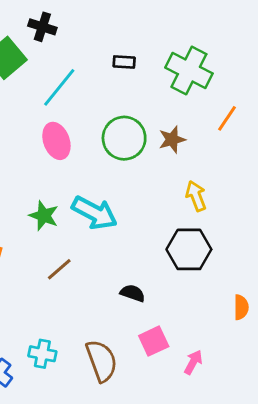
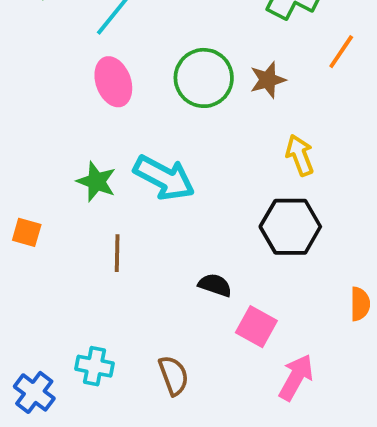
brown line: (59, 269) -> (117, 253), turned -48
pink square: (154, 341) -> (256, 327), moved, turned -36
brown semicircle: (102, 361) -> (174, 375), size x0.7
pink arrow: (193, 362) -> (296, 377), size x1.4

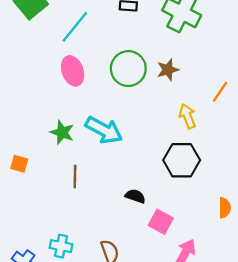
orange line: (341, 52) -> (220, 92), moved

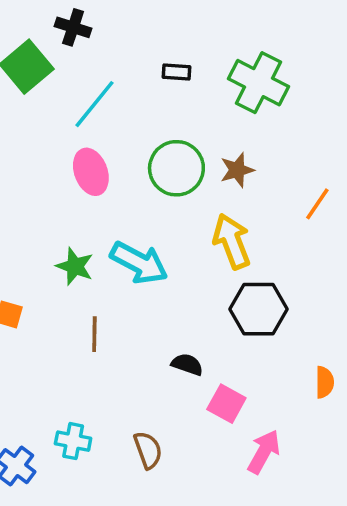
yellow arrow: (187, 116) -> (232, 241), moved, size x1.4

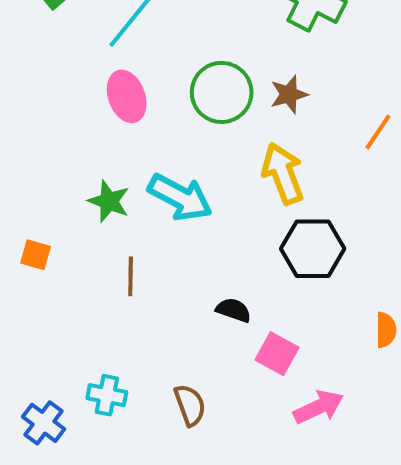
pink arrow: (264, 452) -> (319, 407), turned 36

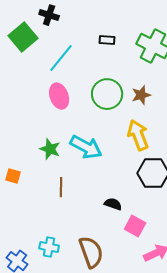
brown semicircle: (190, 405) -> (91, 252), size x1.5

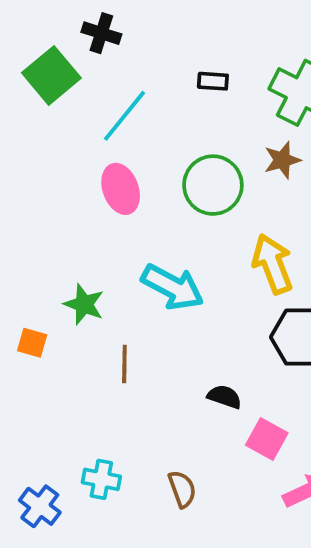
brown star: (141, 95) -> (282, 160), moved
green star: (50, 149) -> (84, 304), moved
brown semicircle: (91, 252) -> (182, 489), size x0.6

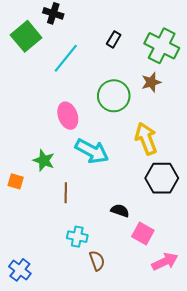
black rectangle: (213, 81) -> (114, 39), turned -63
pink ellipse: (121, 189) -> (68, 116), moved
cyan cross: (101, 479) -> (77, 237), moved

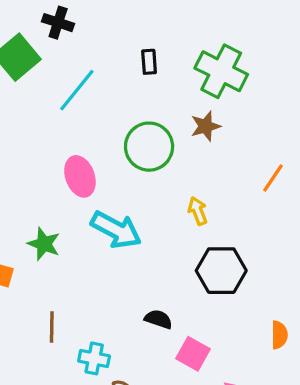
black rectangle: (114, 39) -> (149, 62), turned -35
yellow arrow: (146, 139) -> (198, 211), size x0.6
brown line: (66, 193) -> (52, 327), moved

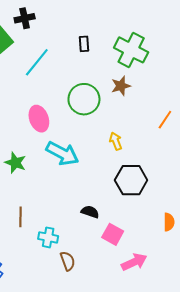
black cross: (58, 23) -> (25, 18), turned -30

